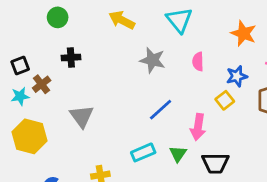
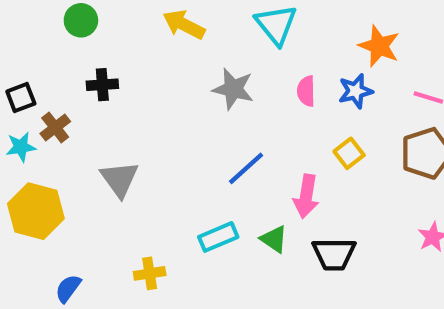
blue star: (237, 76) -> (355, 91), moved
green triangle: (178, 154) -> (274, 239), turned -30

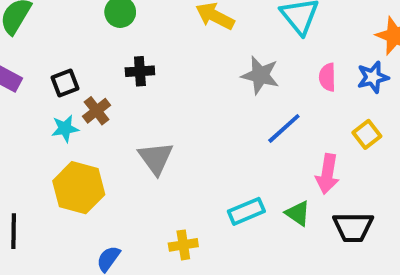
blue line: (246, 168) -> (284, 128), moved

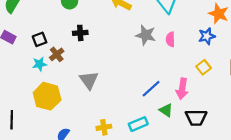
pink semicircle: (327, 77) -> (170, 39), moved
blue line: (284, 128) -> (151, 89), moved
cyan rectangle: (246, 211) -> (138, 124), moved

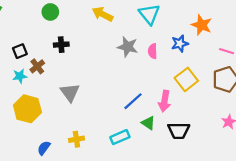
blue star: (207, 36) -> (180, 44), moved
yellow square: (204, 67) -> (186, 79), size x1.5
yellow cross: (104, 127) -> (76, 139), moved

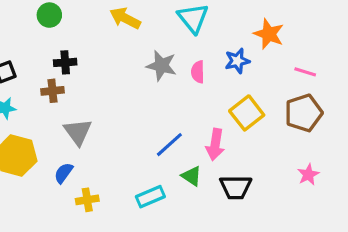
brown cross: (37, 66) -> (53, 91), moved, turned 32
blue semicircle: (44, 148) -> (64, 173), moved

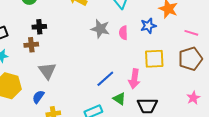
yellow square: (247, 113) -> (154, 59), turned 35

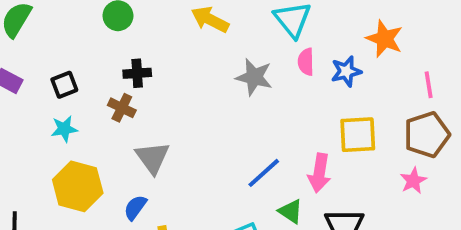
pink semicircle: (123, 33) -> (306, 62), moved
pink line: (191, 33) -> (429, 85), turned 64
brown cross: (31, 45) -> (122, 108), turned 32
pink star: (193, 98) -> (413, 181), moved

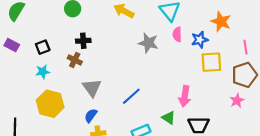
yellow square: (358, 135) -> (211, 62), moved
blue line: (264, 173) -> (131, 96), moved
blue semicircle: (135, 207) -> (91, 115), moved

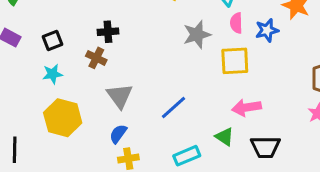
gray star: (148, 43) -> (197, 35), turned -30
yellow square: (211, 62) -> (235, 61), moved
pink arrow: (185, 96) -> (246, 108), turned 72

